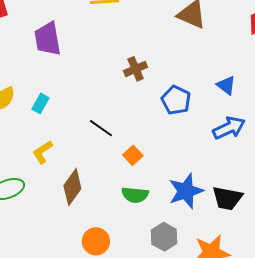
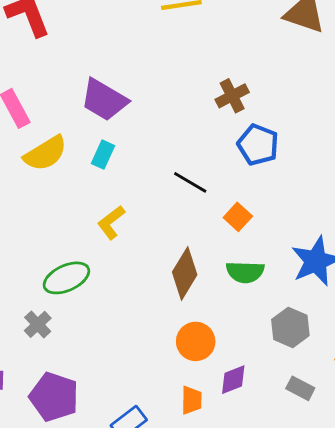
purple trapezoid: (48, 39) -> (104, 100), moved, turned -45
blue pentagon: (176, 100) -> (258, 145), moved
brown diamond: (72, 187) -> (185, 273), moved

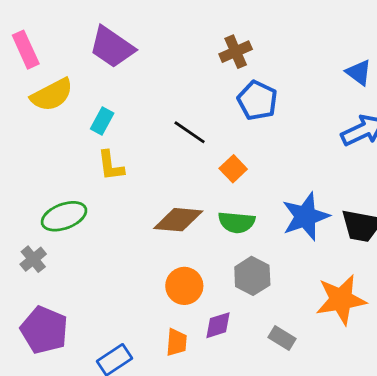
cyan rectangle: (103, 155) -> (102, 121), moved
yellow L-shape: (111, 222) -> (111, 166), turned -64
brown diamond: (185, 273) -> (178, 220), turned 60
gray hexagon: (290, 327) -> (252, 276), moved

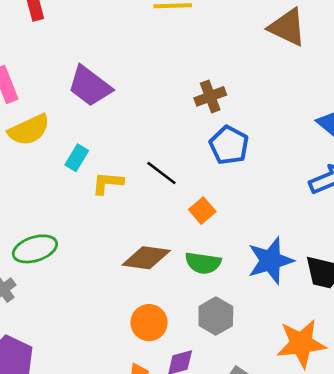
yellow L-shape: (111, 166) -> (107, 183), moved, turned 100

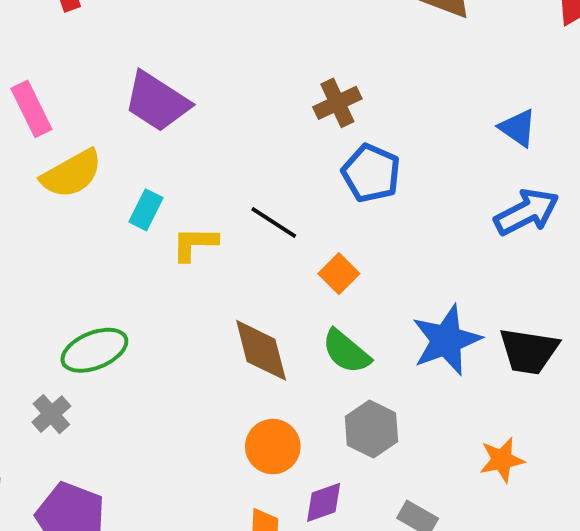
brown diamond: (146, 258) -> (261, 350), turned 72
green semicircle: (203, 263) -> (346, 352), turned 36
orange star: (301, 343) -> (502, 460), size x0.6

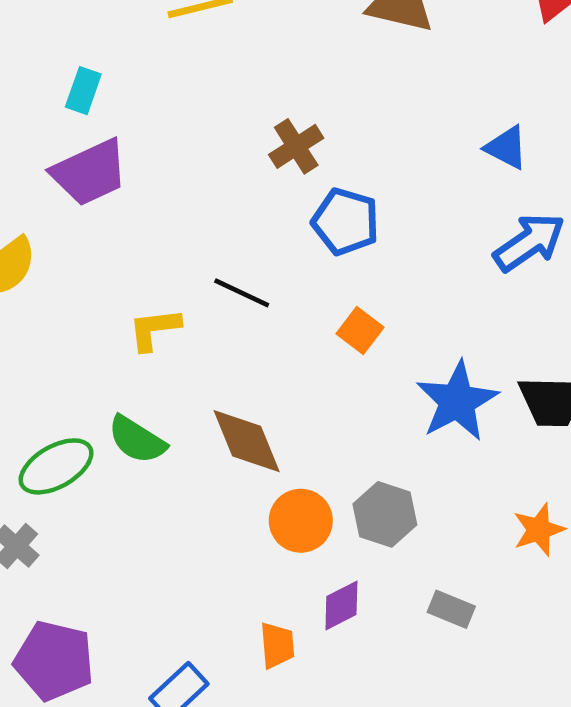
purple trapezoid: (157, 102) -> (90, 172), turned -50
cyan rectangle: (146, 210) -> (83, 91), moved
orange square: (339, 274) -> (360, 331), moved
green semicircle: (346, 352) -> (137, 440), moved
orange circle: (273, 447) -> (301, 521), moved

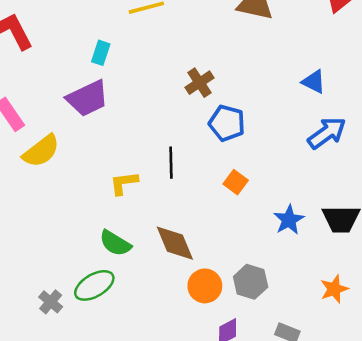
cyan rectangle: (83, 91) -> (101, 53), moved
black line: (242, 293) -> (171, 163), turned 64
blue star: (457, 401) -> (289, 220), size x0.7
green ellipse: (56, 466) -> (94, 285), moved

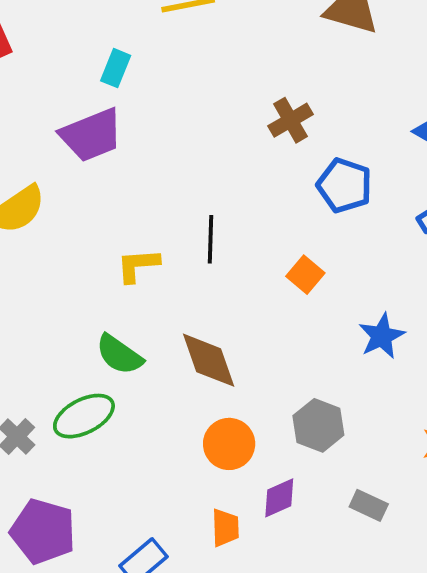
brown cross: (200, 83) -> (290, 120), moved
blue pentagon: (227, 123) -> (344, 185), moved
orange circle: (205, 286) -> (229, 444), moved

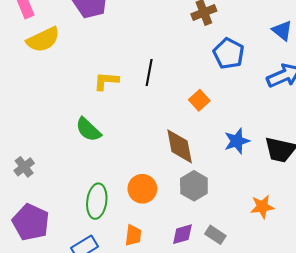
brown diamond: (209, 360) -> (180, 146), moved
green ellipse: (84, 416) -> (97, 201), moved, turned -64
purple diamond: (279, 498) -> (182, 234), moved

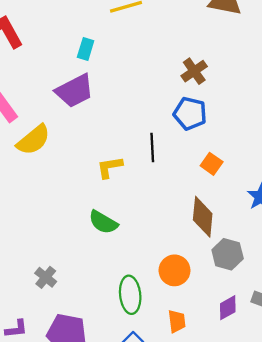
blue pentagon: (229, 53) -> (190, 113), moved
brown diamond: (180, 146) -> (203, 217), turned 30

